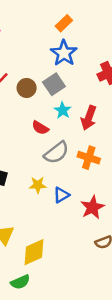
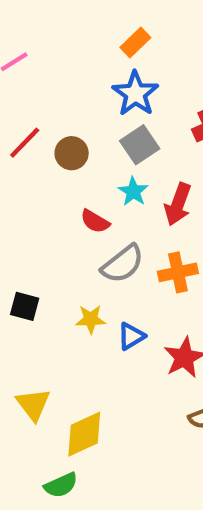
gray square: (54, 84) -> (140, 145), moved
orange cross: (89, 158) -> (178, 272), turned -30

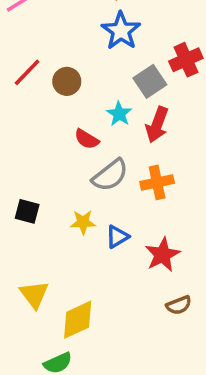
gray square: (140, 145) -> (150, 81), moved

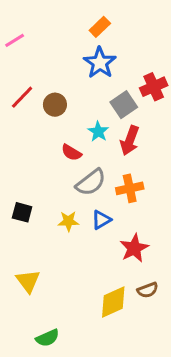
blue triangle: (117, 237) -> (101, 220), moved
yellow diamond: (78, 320) -> (113, 302), moved

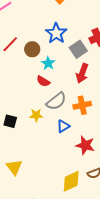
blue star: (100, 63) -> (56, 33), moved
cyan star: (98, 132) -> (48, 63), moved
yellow star: (68, 221) -> (36, 115), moved
red star: (134, 248) -> (85, 145), turned -30

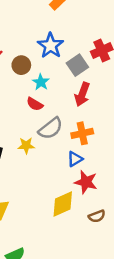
blue triangle: (63, 126) -> (75, 159), moved
yellow diamond: (71, 181) -> (63, 204), moved

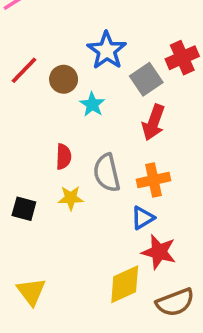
red semicircle: (35, 104) -> (64, 157), moved, turned -119
gray semicircle: (51, 128) -> (107, 173), turned 115
brown semicircle: (97, 216) -> (175, 302), size x1.5

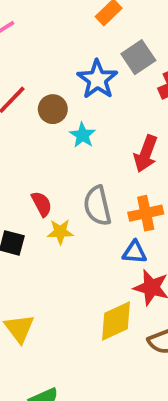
gray square: (146, 79) -> (138, 57), moved
red semicircle: (64, 157) -> (42, 204), moved, turned -30
blue triangle: (143, 218) -> (135, 252), turned 35

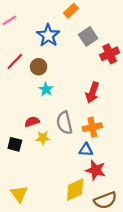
blue star: (97, 79) -> (48, 35), moved
cyan star: (83, 135) -> (46, 89), moved
red semicircle: (42, 204) -> (32, 122), turned -80

